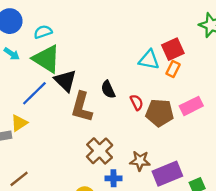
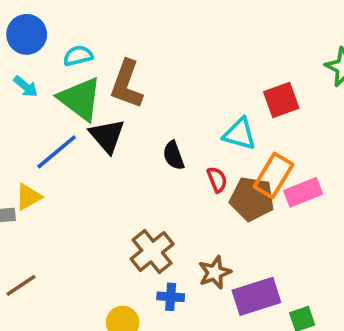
cyan triangle: (149, 60) -> (240, 134), moved
orange rectangle: (173, 69) -> (274, 176), moved, size x1.6
brown L-shape: (82, 107) -> (127, 84), moved
brown star: (140, 161) -> (215, 272), turned -30

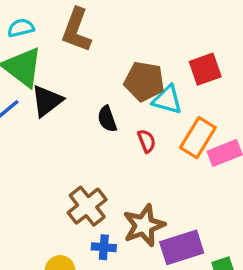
brown L-shape: (127, 84) -> (76, 30), moved
black triangle: (107, 136) -> (47, 101), turned 33
brown pentagon: (252, 199) -> (144, 81), moved
brown star: (215, 272) -> (144, 225), size x1.4

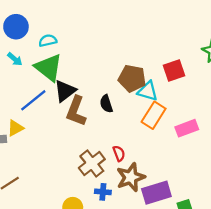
brown L-shape: (76, 30) -> (76, 111), moved
orange rectangle: (198, 138) -> (154, 115), moved
red semicircle: (147, 141) -> (119, 153), moved

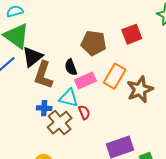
cyan triangle: (148, 91) -> (69, 98), moved
pink rectangle: (187, 128) -> (85, 81), moved
brown star: (131, 177) -> (140, 89), moved
blue cross: (103, 192) -> (44, 108), moved

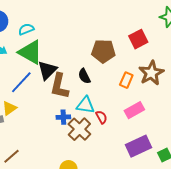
orange rectangle: (115, 76) -> (126, 80), size x0.7
pink rectangle: (85, 81) -> (134, 110), moved
brown star: (140, 89) -> (151, 73), moved

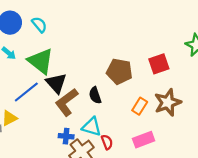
cyan semicircle: (26, 29) -> (39, 25), moved, turned 63
black triangle: (47, 70) -> (56, 83), turned -35
brown L-shape: (59, 86) -> (67, 102), turned 32

